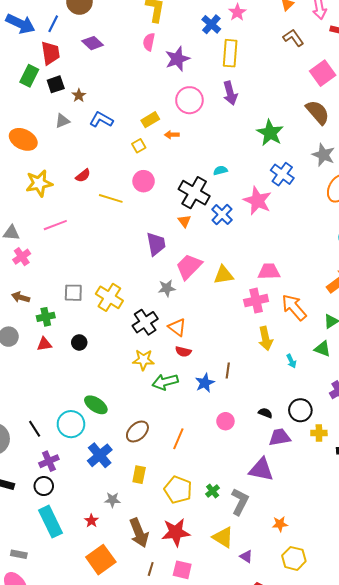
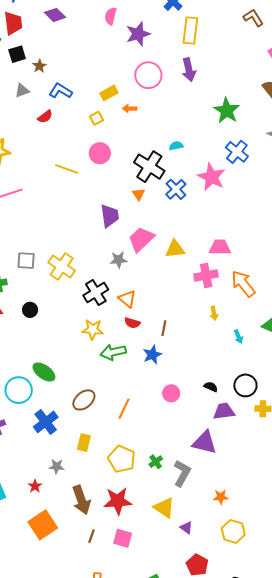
red semicircle: (83, 176) -> (45, 117), moved
yellow arrow: (266, 338) -> (214, 313), size x0.6
brown line: (228, 370) -> (164, 328), moved

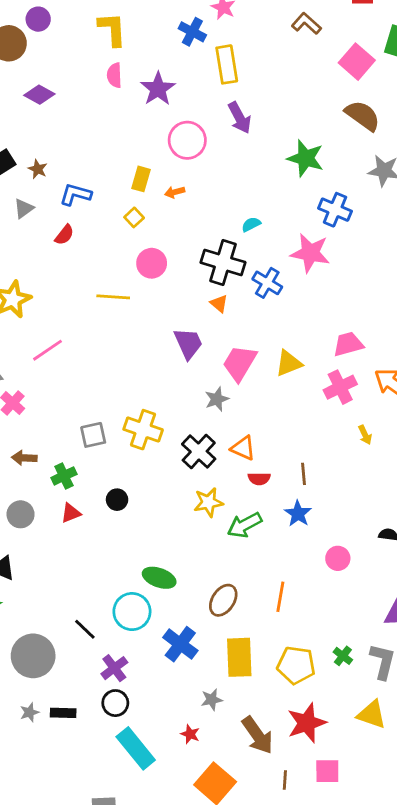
yellow rectangle: (109, 93) -> (141, 179), turned -30
yellow rectangle: (84, 443) -> (239, 657), size x1.6

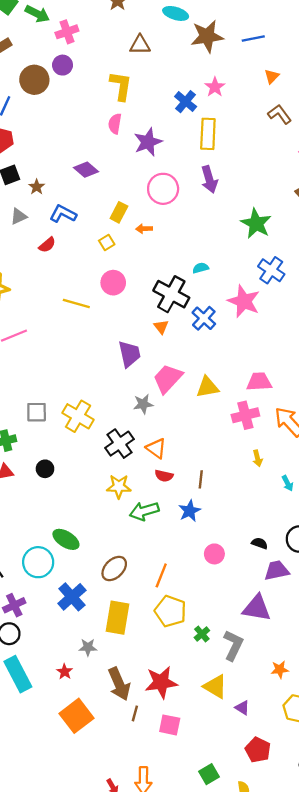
purple diamond: (39, 95) -> (86, 170), moved
yellow pentagon: (296, 665) -> (170, 611), moved
brown line: (285, 780) -> (135, 713), moved

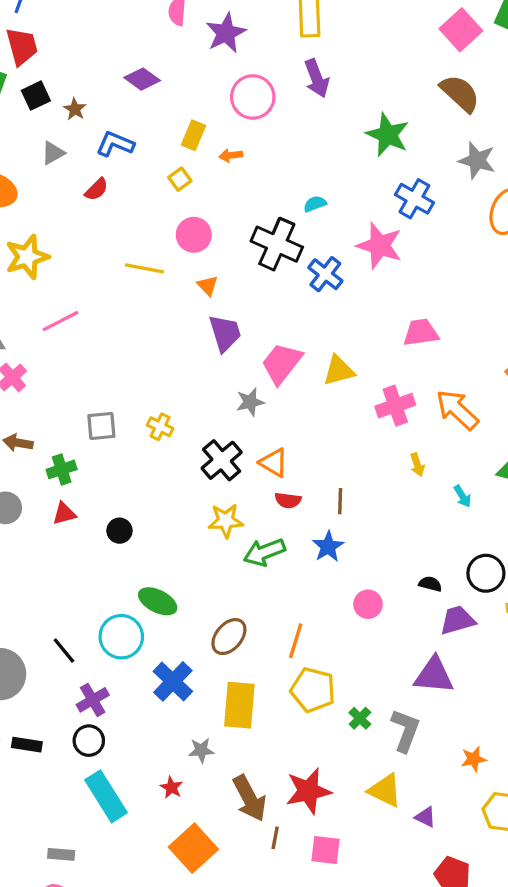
orange triangle: (161, 327) -> (208, 286), moved
pink trapezoid: (259, 382) -> (421, 333), moved
yellow cross: (78, 416) -> (160, 427), size x0.6
black circle: (45, 469) -> (119, 531), moved

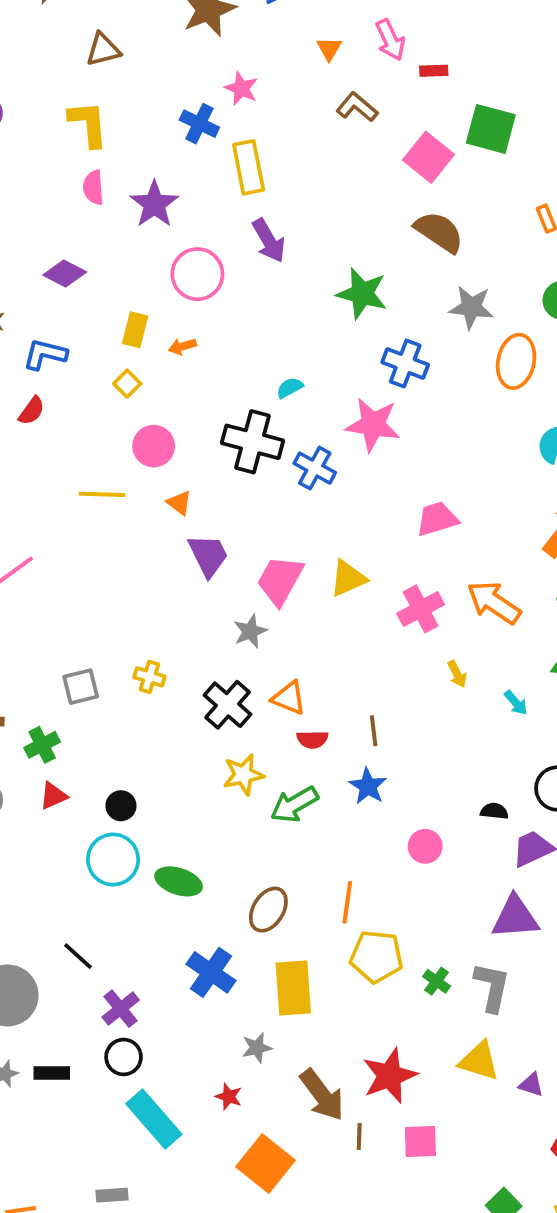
cyan circle: (121, 637) -> (113, 860), moved

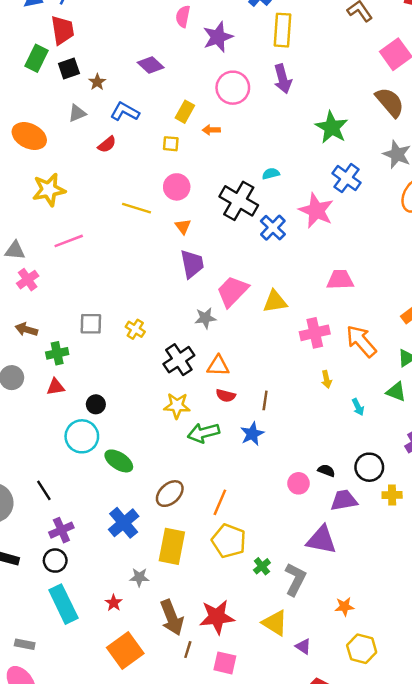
yellow square: (127, 384) -> (171, 144), turned 35
orange triangle: (289, 698) -> (218, 366), turned -35
pink circle: (425, 846) -> (299, 483), moved

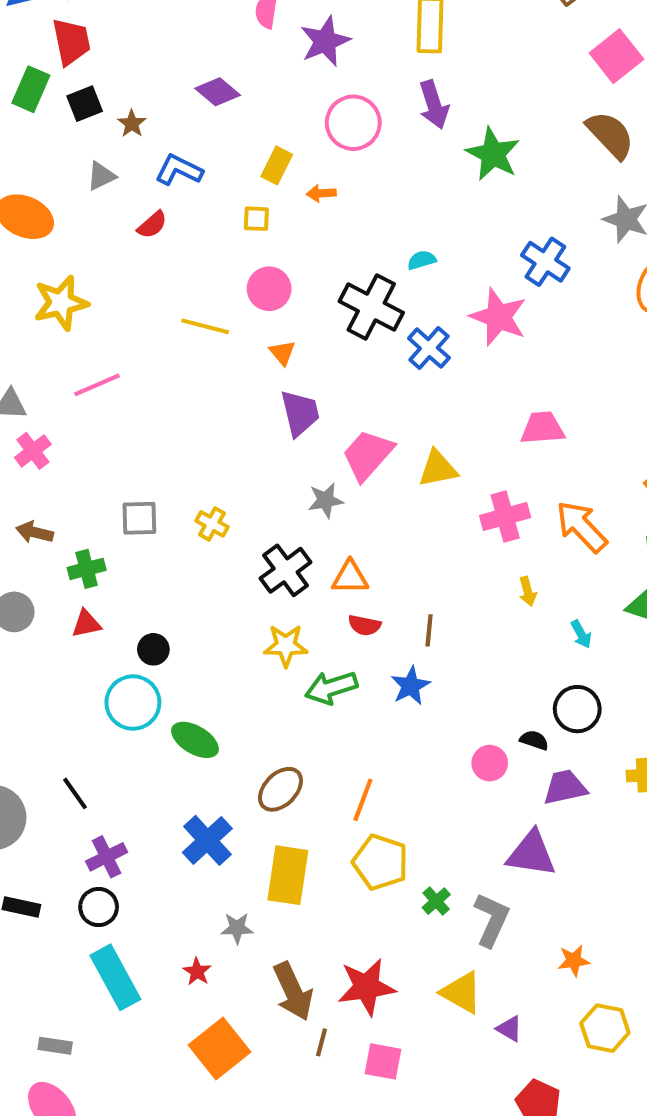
green star: (332, 127) -> (493, 154), moved
black circle: (369, 467) -> (577, 709), moved

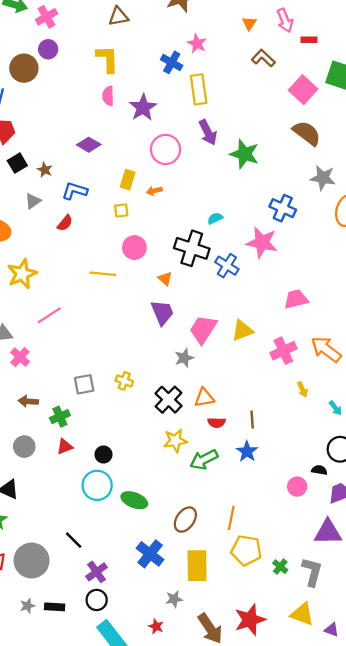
orange triangle: (282, 353) -> (165, 279), moved

